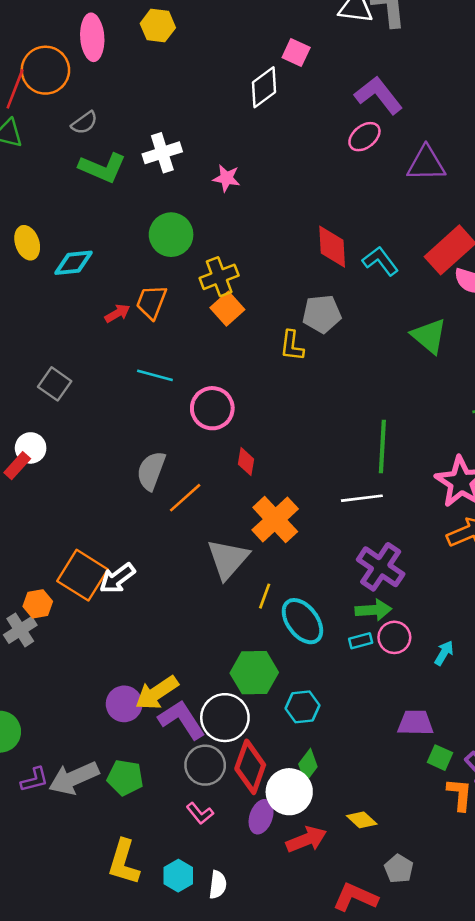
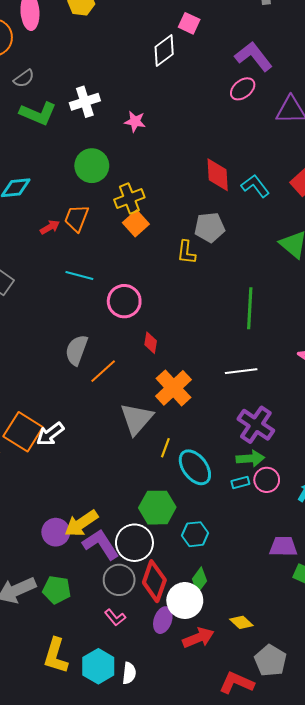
green line: (382, 447) -> (250, 308), moved
gray pentagon: (399, 869) -> (270, 661), size x1.4
cyan hexagon: (178, 876) -> (98, 666), size x1.4

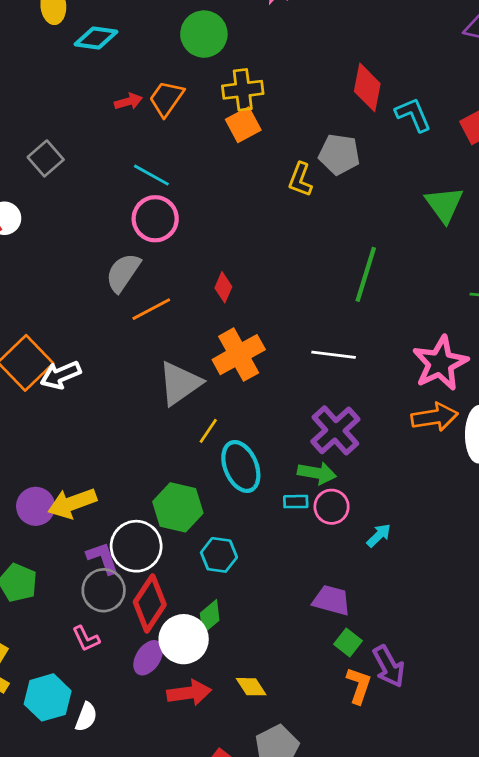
pink circle: (124, 301) -> (155, 219), moved
purple L-shape: (101, 544) -> (103, 558), moved, size x0.7

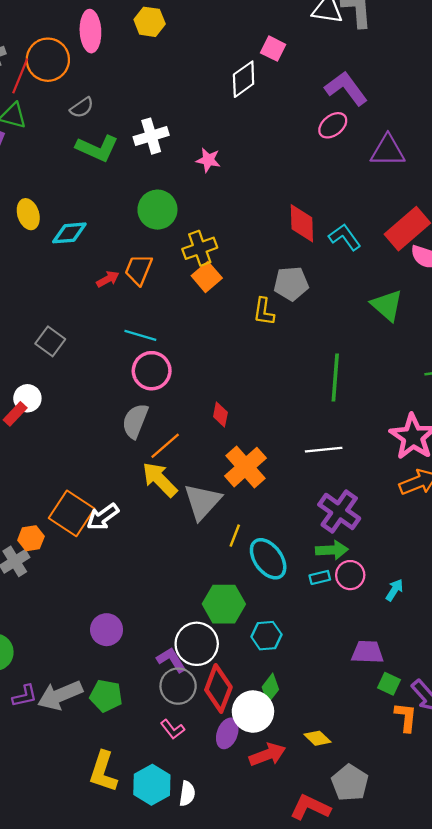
yellow arrow: (72, 503) -> (160, 479), moved, turned 78

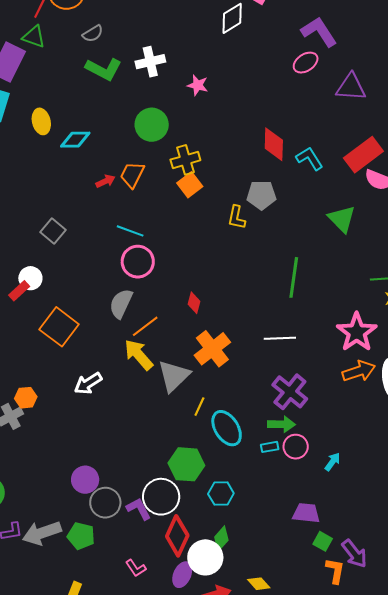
orange square: (72, 513) -> (59, 327), moved
gray circle: (178, 686) -> (105, 503), moved

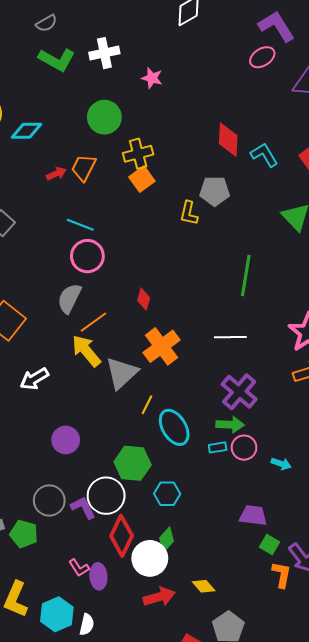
cyan arrow: (332, 462) -> (281, 464), turned 72
purple circle: (85, 480) -> (66, 440), moved
purple ellipse: (182, 575) -> (98, 576), moved, turned -30

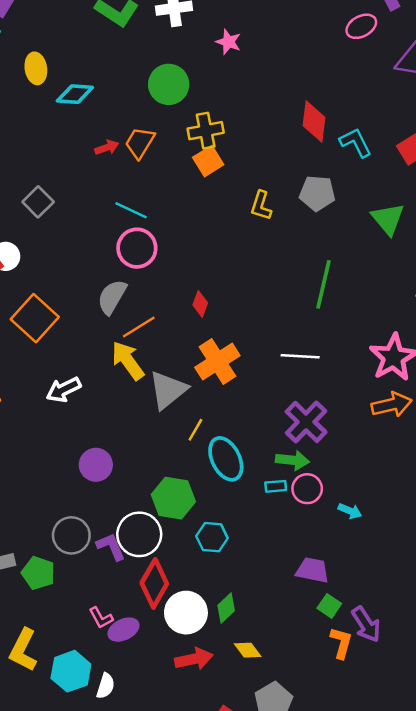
gray pentagon: (215, 191) -> (317, 193), moved
green diamond: (166, 540) -> (226, 608), moved
purple ellipse: (98, 576) -> (123, 630), turned 65

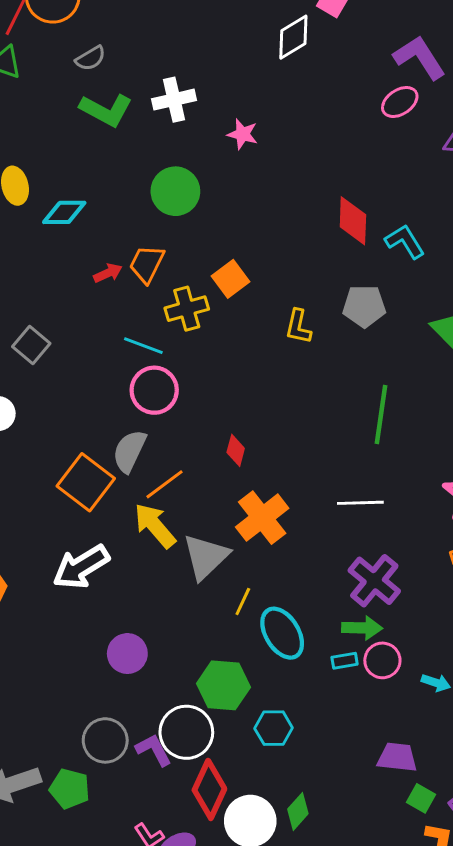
yellow cross: (206, 131) -> (187, 309), moved
orange square: (35, 318) -> (86, 482), moved
white arrow: (64, 390) -> (81, 567), size x1.4

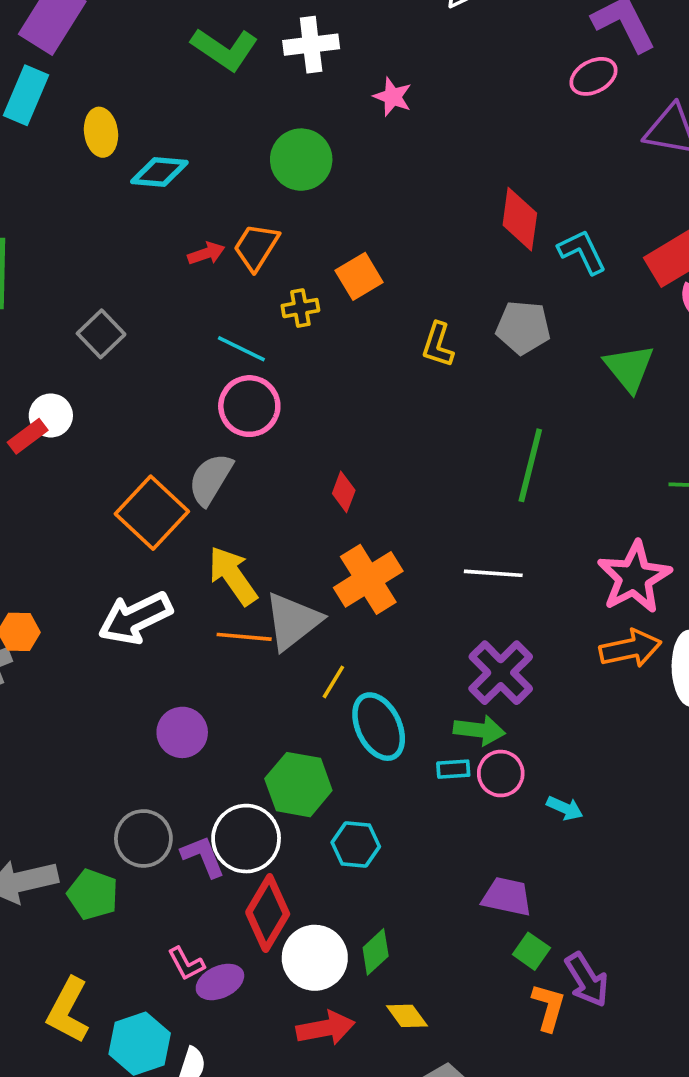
yellow cross: (187, 309) -> (300, 308), size x0.7
orange line: (164, 484) -> (244, 637), moved, turned 36

